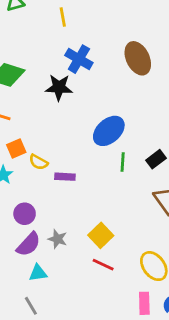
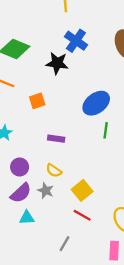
orange square: (16, 148) -> (37, 101), moved
yellow semicircle: (38, 162) -> (54, 170), moved
gray line: (31, 306) -> (65, 244), moved, turned 56

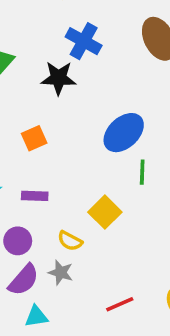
purple rectangle: (56, 139) -> (35, 196), moved
yellow square: (82, 190) -> (105, 212), moved
red line: (82, 215) -> (120, 304), turned -48

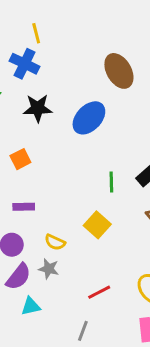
blue cross: (84, 41) -> (25, 64), moved
blue ellipse: (124, 133) -> (89, 118), moved
yellow square: (105, 212) -> (97, 225), moved

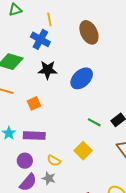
brown ellipse: (119, 71) -> (89, 32), moved
green line: (111, 182) -> (94, 122), turned -64
purple rectangle: (24, 207) -> (34, 136), size x1.5

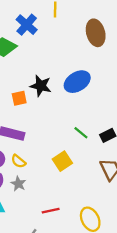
blue cross: (40, 39) -> (27, 25), moved
black star: (48, 70) -> (41, 86), moved
yellow semicircle: (54, 161) -> (18, 161), moved

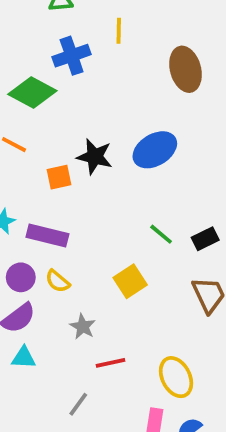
blue cross: (27, 25) -> (72, 56), turned 30
gray star: (18, 184) -> (83, 327), moved

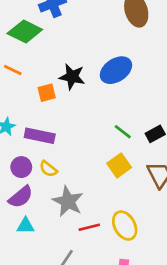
yellow square: (130, 281) -> (119, 165), moved
gray star: (83, 327) -> (68, 201), size x1.6
yellow ellipse: (176, 377) -> (125, 226), moved

